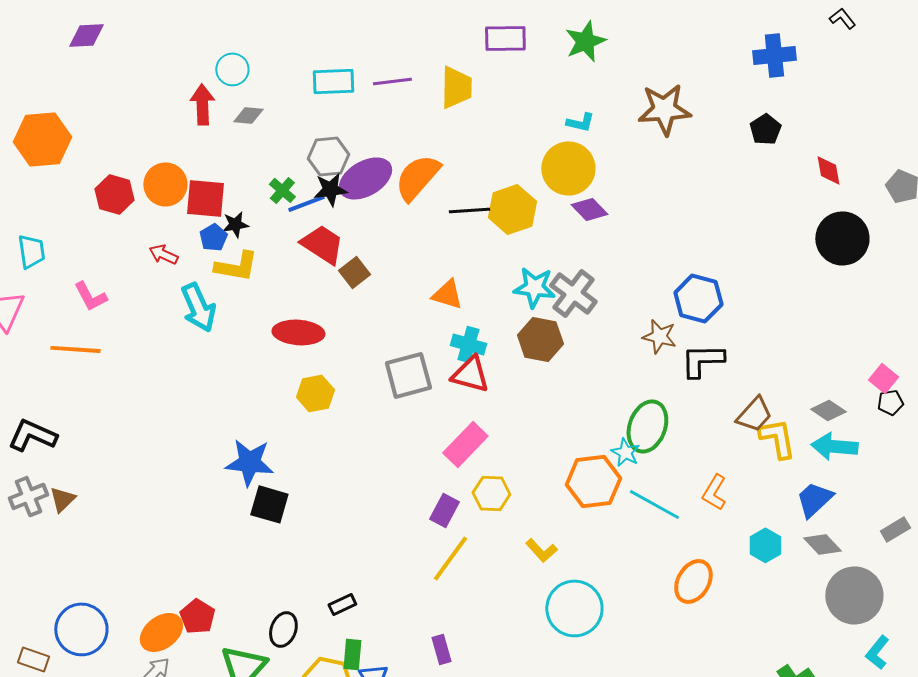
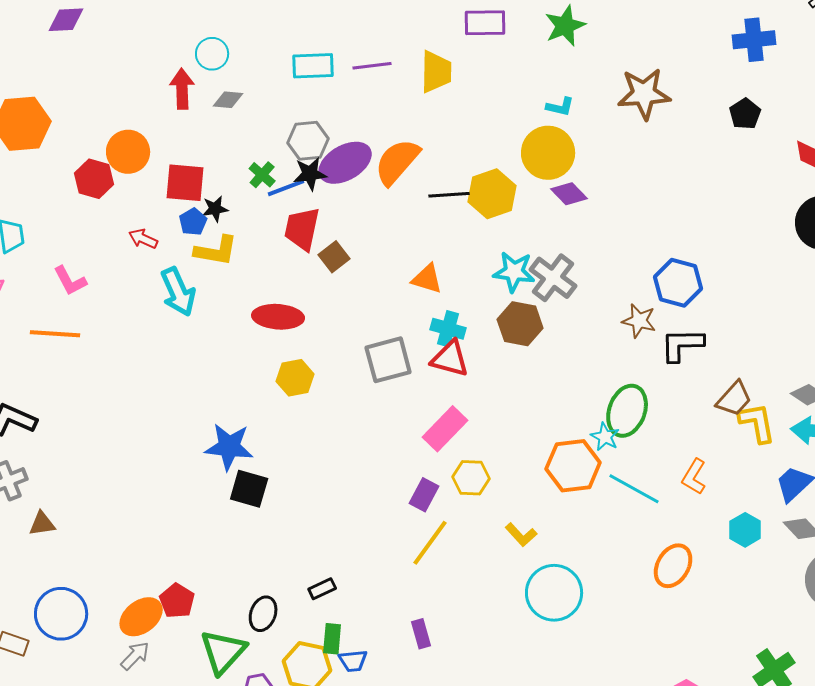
orange circle: (165, 184) -> (128, 152), moved
red trapezoid: (322, 244) -> (302, 229), turned -111
brown triangle: (62, 499) -> (42, 524), moved, turned 36

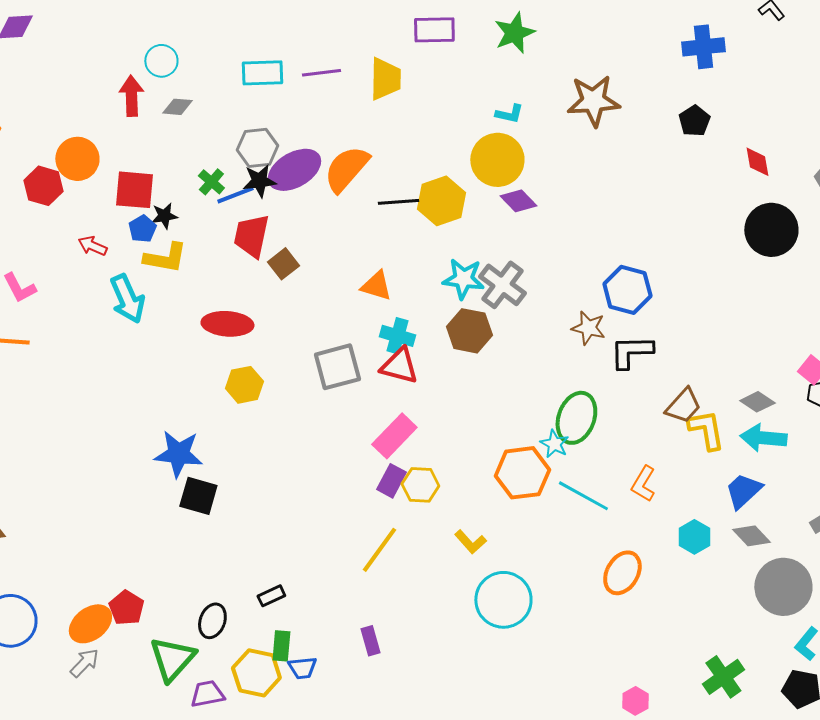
purple rectangle: (424, 495) -> (391, 481), moved

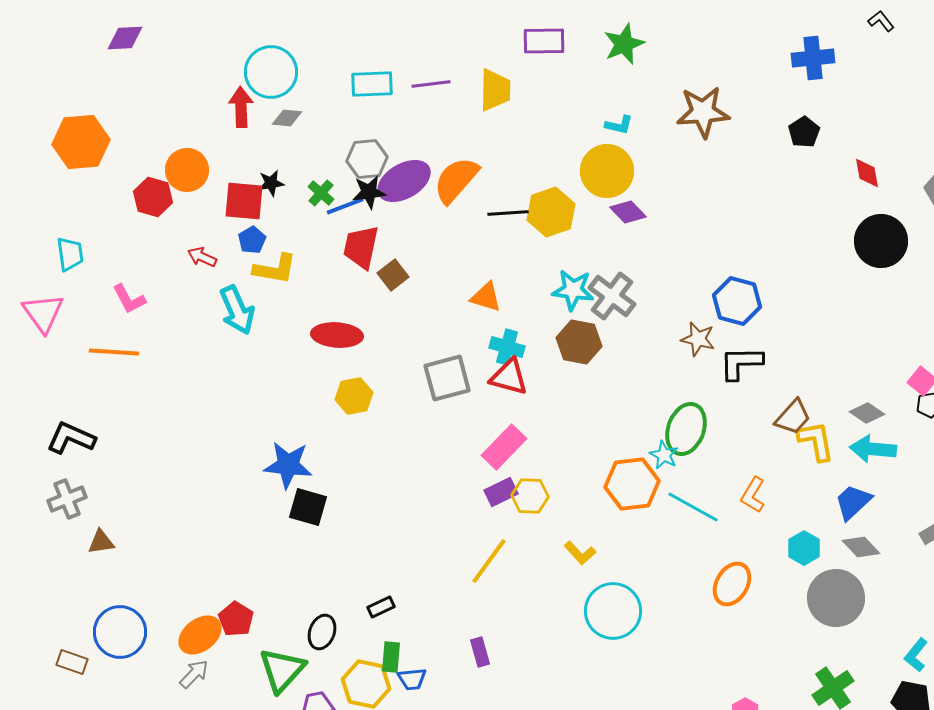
cyan circle: (161, 61) -> (271, 72), size x1.6
black star: (164, 216) -> (271, 183), moved
purple rectangle: (391, 481) -> (501, 492), turned 36
gray circle: (783, 587) -> (836, 598), moved

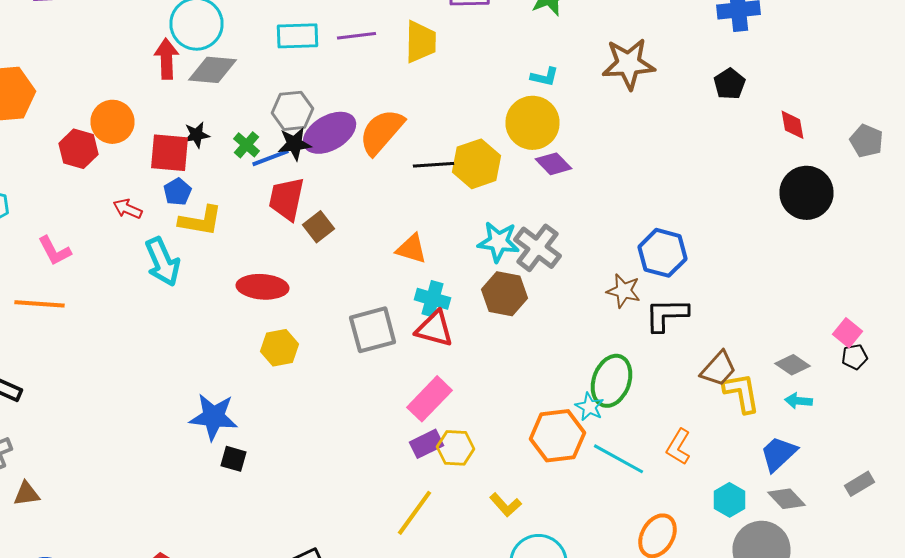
gray diamond: (287, 118) -> (212, 70), size x1.6
cyan arrow: (873, 449) -> (798, 401), size x0.6
black square: (308, 507) -> (234, 459), size x0.7

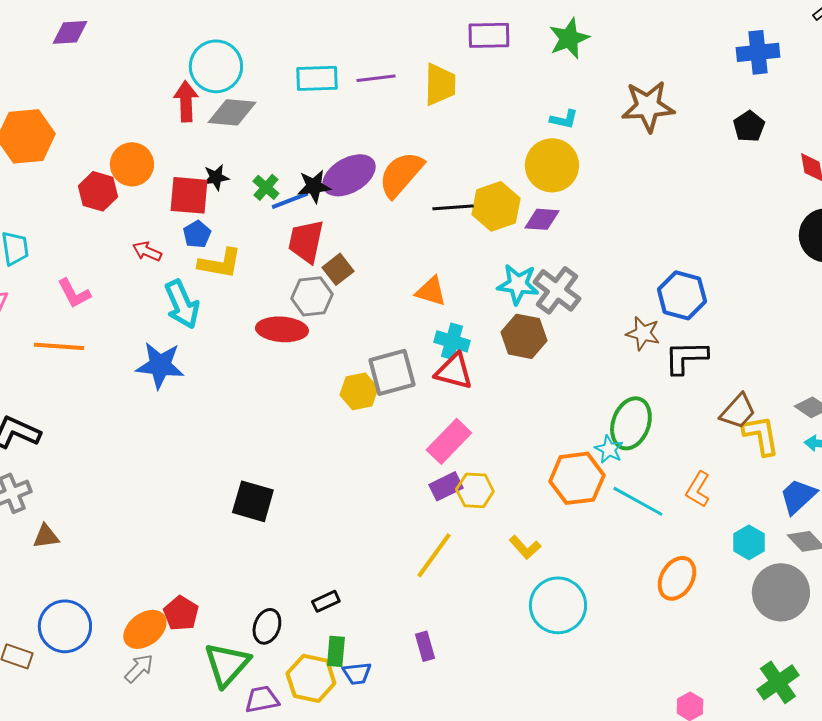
gray hexagon: (292, 111) -> (312, 296), moved
purple diamond: (554, 164) -> (542, 219), moved, turned -42
yellow hexagon: (280, 348) -> (359, 391), moved
blue star: (214, 417) -> (160, 365), moved
black square: (234, 459) -> (253, 501), size x1.6

